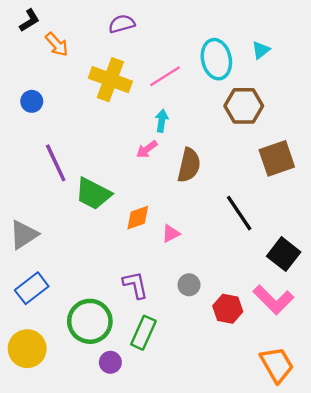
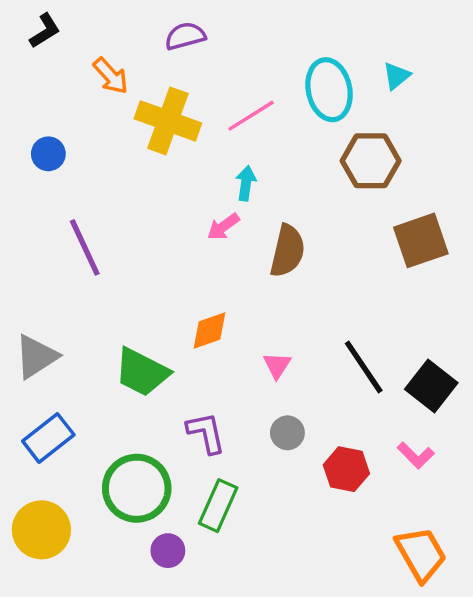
orange arrow: (57, 44) -> (111, 76), moved
green trapezoid: (93, 194) -> (142, 372), moved
black line: (239, 213) -> (364, 367), moved
pink triangle: (171, 234) -> (277, 365), moved, turned -30
pink L-shape: (273, 300) -> (416, 455), size x0.6

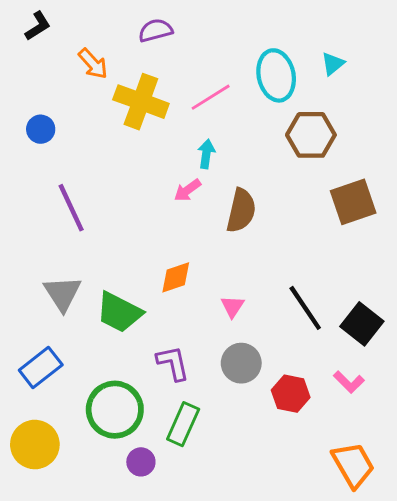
gray triangle: (36, 357) -> (62, 293), moved, turned -30
gray circle: (287, 433) -> (241, 363), size x1.4

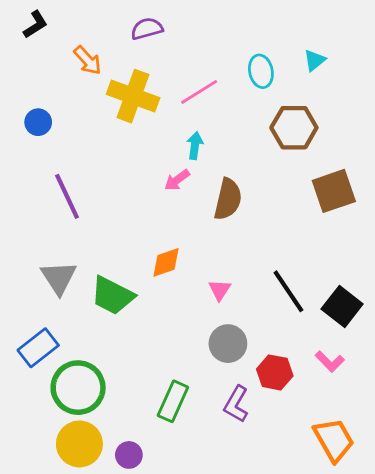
cyan ellipse: (276, 75) -> (261, 71), size x0.7
purple L-shape: (173, 363) -> (236, 404), moved, turned -138
green circle: (115, 410) -> (78, 388), moved
yellow circle: (35, 445) -> (79, 444), moved
purple circle: (141, 462) -> (129, 455), moved

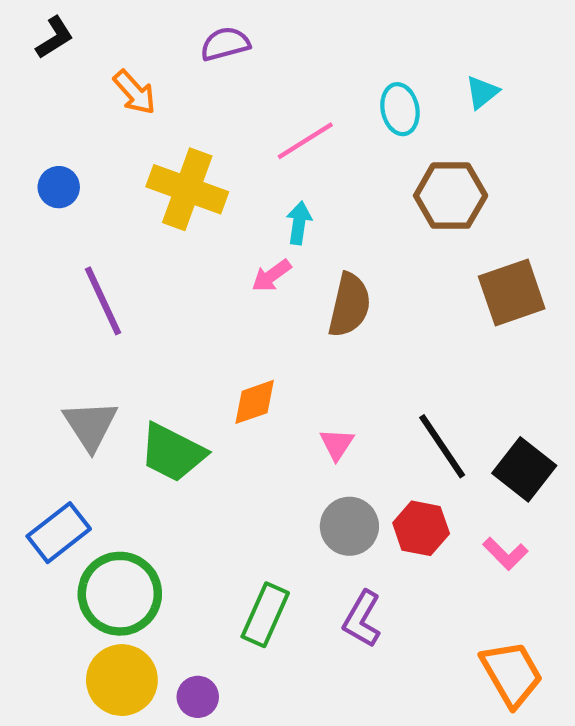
yellow cross: (133, 96) -> (187, 189), moved
red hexagon: (275, 372) -> (421, 528), moved

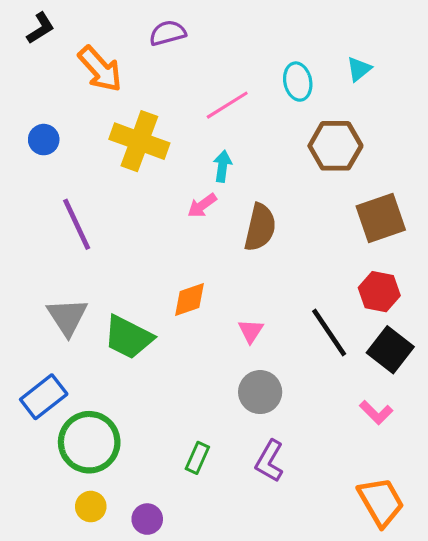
orange arrow: (135, 92) -> (100, 69), size x1.4
red hexagon: (421, 528) -> (379, 292), moved
green rectangle: (265, 615) -> (197, 458), size x0.7
yellow circle: (122, 680) -> (91, 507), size x0.6

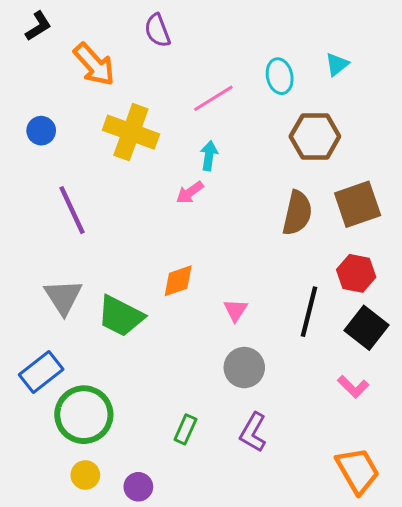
purple semicircle: (168, 33) -> (157, 31), turned -96
brown semicircle: (260, 227) -> (297, 213), moved
black line: (329, 332) -> (309, 312), turned 48

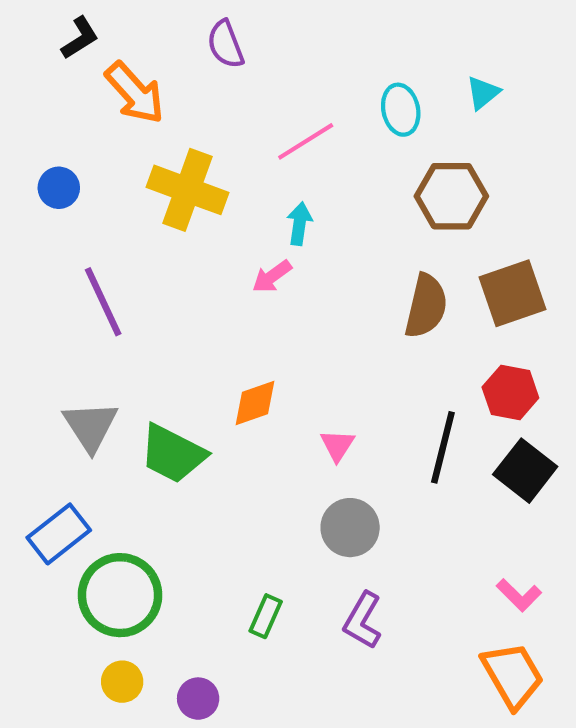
black L-shape: (38, 26) -> (80, 38), moved
pink L-shape: (353, 387) -> (519, 595), moved

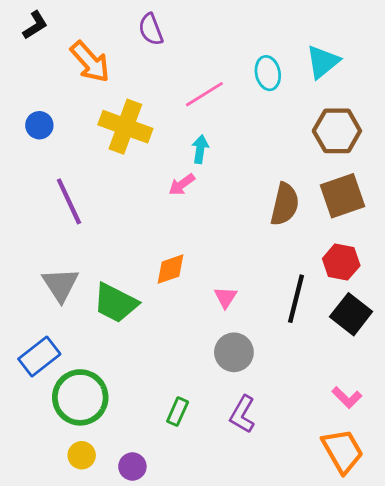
black L-shape: (80, 38) -> (35, 25), moved
cyan triangle: (483, 93) -> (323, 62), size x1.5
brown hexagon: (451, 196) -> (337, 131), moved

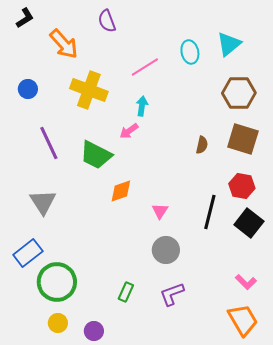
brown square: (343, 196) -> (243, 139), turned 36
brown semicircle: (285, 204) -> (202, 145), size x0.6
green trapezoid: (116, 303) -> (96, 155), moved
purple L-shape: (242, 414) -> (172, 294), turned 40

